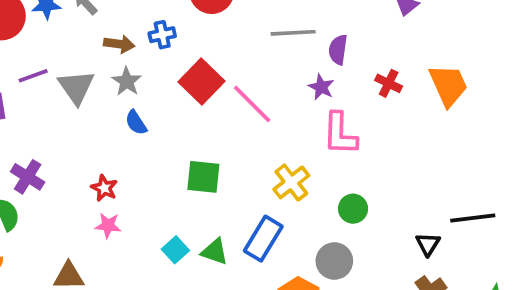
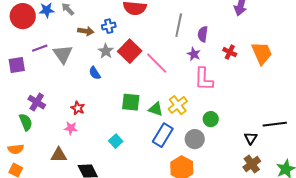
gray line: (293, 33) -> (179, 25), turned -75
gray star: (127, 81) -> (106, 51), moved
pink star: (108, 225) -> (71, 128), moved
green triangle: (215, 252) -> (156, 109), moved
gray circle: (334, 261) -> (195, 139), moved

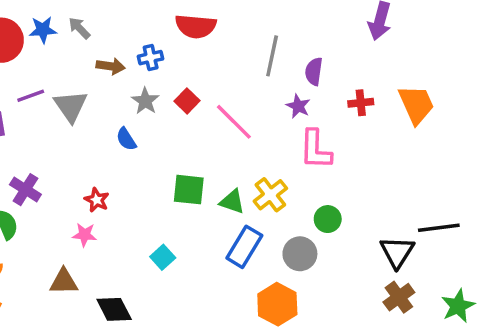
red square: (130, 51) -> (187, 101), size x0.6
red cross: (230, 52) -> (361, 103), turned -32
black triangle: (251, 138) -> (397, 252), size x1.5

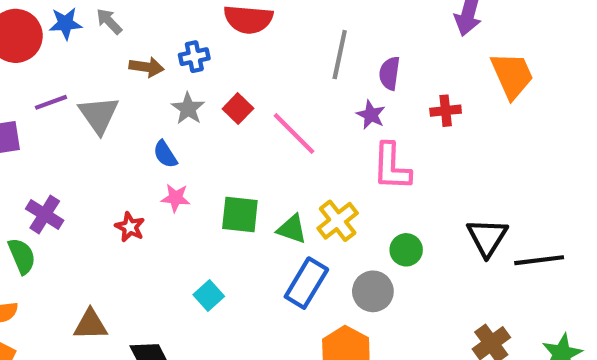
orange trapezoid: (416, 104) -> (512, 75), moved
pink star: (85, 235) -> (176, 198), moved
black triangle: (397, 252) -> (487, 237), moved

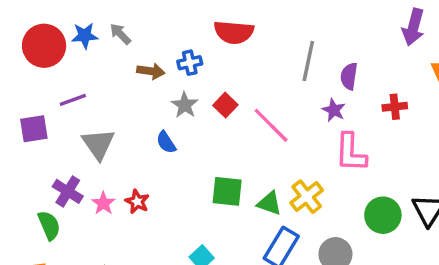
gray triangle: (99, 115) -> (98, 144), moved
pink star: (176, 198) -> (103, 203), moved, turned 30
green circle: (406, 250) -> (383, 215), moved, size x1.4

